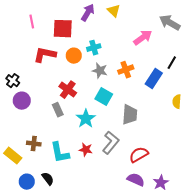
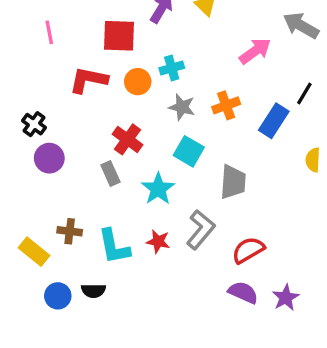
pink line: (32, 22) -> (49, 32), moved
black semicircle: (48, 179) -> (93, 291), turned 128

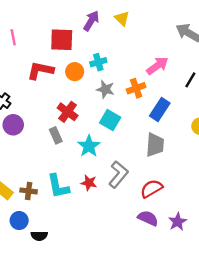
pink arrow: (255, 51) -> (157, 66), moved
blue rectangle: (274, 121) -> (160, 109), moved
gray trapezoid: (233, 182) -> (155, 145), moved
brown cross: (70, 231) -> (29, 191), moved
black semicircle: (93, 291) -> (39, 236), moved

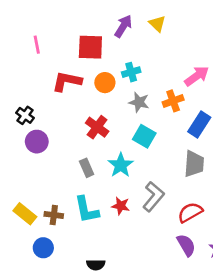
gray rectangle: (56, 135) -> (87, 168), moved
purple semicircle: (148, 218) -> (186, 245), turned 36
black semicircle: (39, 236) -> (96, 265), moved

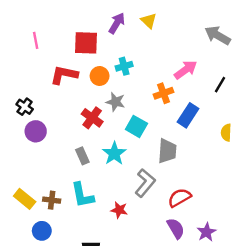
gray star: (139, 102) -> (116, 102), moved
gray trapezoid: (194, 164) -> (167, 151), moved
red star: (121, 206) -> (119, 210), moved

